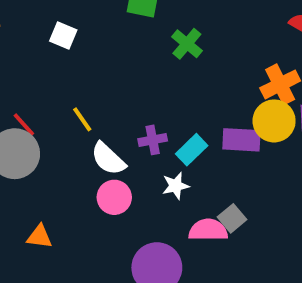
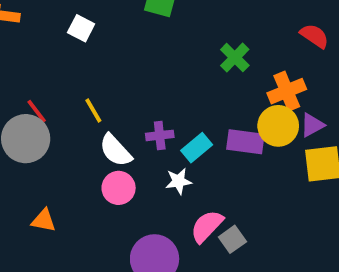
green cross: (187, 44) -> (235, 57), moved
gray square: (232, 218) -> (232, 239), moved
pink semicircle: (208, 230) -> (207, 226), turned -51

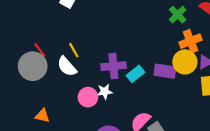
green cross: (235, 57) -> (178, 15), moved
purple cross: (160, 135) -> (113, 66), size x1.5
white semicircle: (116, 150) -> (67, 66), moved
white star: (179, 181) -> (105, 92), moved

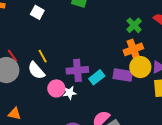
orange cross: (191, 41) -> (133, 49), moved
pink circle: (88, 97) -> (56, 88), moved

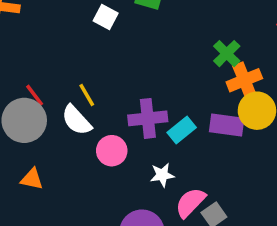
white square: (37, 12) -> (106, 17), moved
green cross: (134, 25) -> (227, 54), moved
white star: (70, 93) -> (162, 175), moved
orange triangle: (15, 114) -> (32, 179), moved

